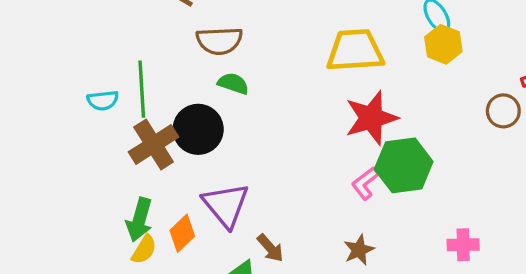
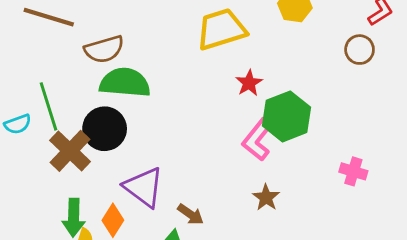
green semicircle: (233, 83) -> (125, 83), size x1.8
red star: (371, 118) -> (249, 83), size x0.6
pink L-shape: (365, 183) -> (257, 140), size x1.4
pink cross: (463, 245) -> (353, 171), turned 32

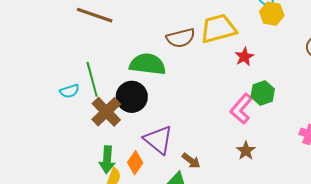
brown semicircle: (104, 49) -> (181, 38), moved
red star: (249, 83) -> (244, 57), moved
green hexagon: (286, 116) -> (263, 93), size x0.7

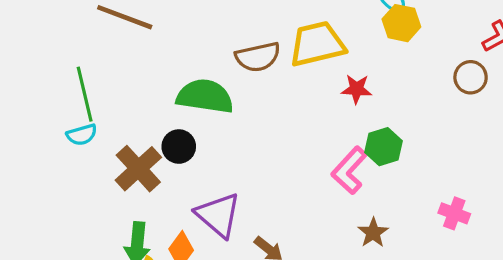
red star: (244, 57) -> (357, 89), turned 30
green line: (92, 79) -> (85, 94), moved
black circle: (132, 97) -> (179, 147), size x0.7
brown star: (246, 151) -> (373, 233), moved

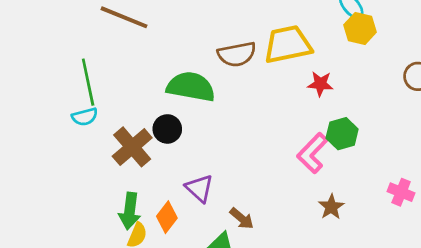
purple triangle: (218, 215) -> (200, 188), size x0.7

